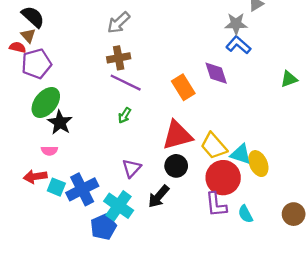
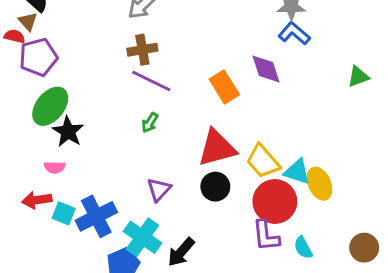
black arrow: (159, 196) -> (181, 252), moved

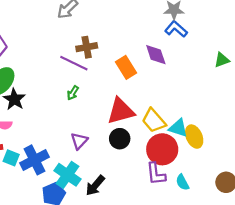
brown cross: (142, 50) -> (87, 47), moved

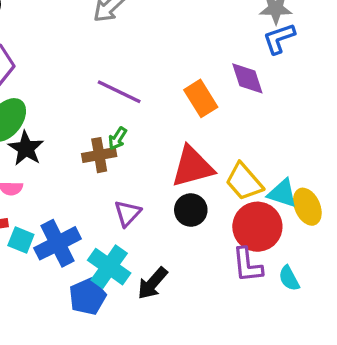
blue L-shape: (176, 29) -> (279, 38), turned -60
brown cross: (87, 47) -> (99, 155), moved

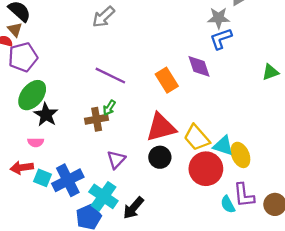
purple L-shape: (247, 265) -> (244, 195), moved

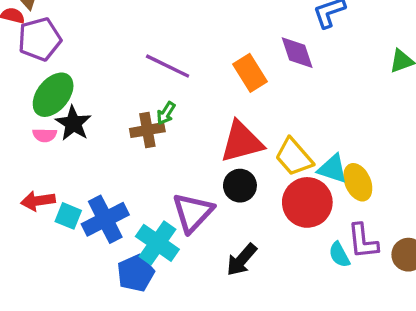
pink semicircle: (36, 142) -> (45, 135), moved
purple triangle: (116, 160) -> (193, 213), moved, size x1.5
black arrow: (133, 208) -> (242, 260), moved

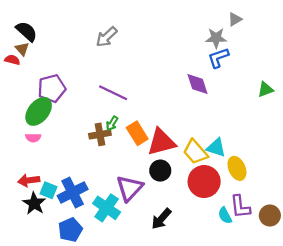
purple pentagon: (40, 39) -> (52, 88), moved
orange rectangle: (250, 73) -> (137, 133), moved
black star: (73, 123) -> (34, 203), moved
cyan triangle: (333, 169) -> (216, 148), moved
blue pentagon: (136, 273) -> (70, 230), moved

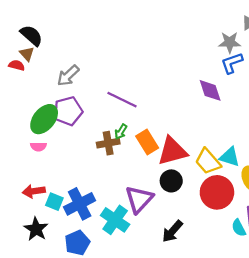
gray arrow: (107, 37) -> (68, 76), moved
purple pentagon: (52, 88) -> (68, 111), moved
black star: (34, 203) -> (36, 229), moved

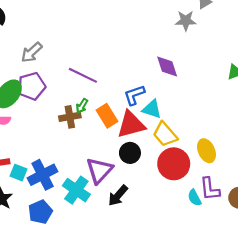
blue L-shape: (232, 63) -> (134, 95), moved
cyan triangle: (230, 157) -> (152, 109), moved
black arrow: (172, 231) -> (118, 196), moved

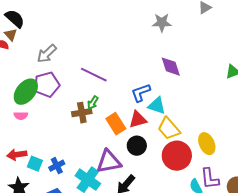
gray star: (186, 21) -> (162, 23), moved
orange rectangle: (107, 116) -> (116, 124), moved
red triangle: (131, 124) -> (138, 120), size x0.7
purple triangle: (99, 170) -> (109, 162), turned 36
blue cross: (43, 175) -> (57, 166), size x0.6

